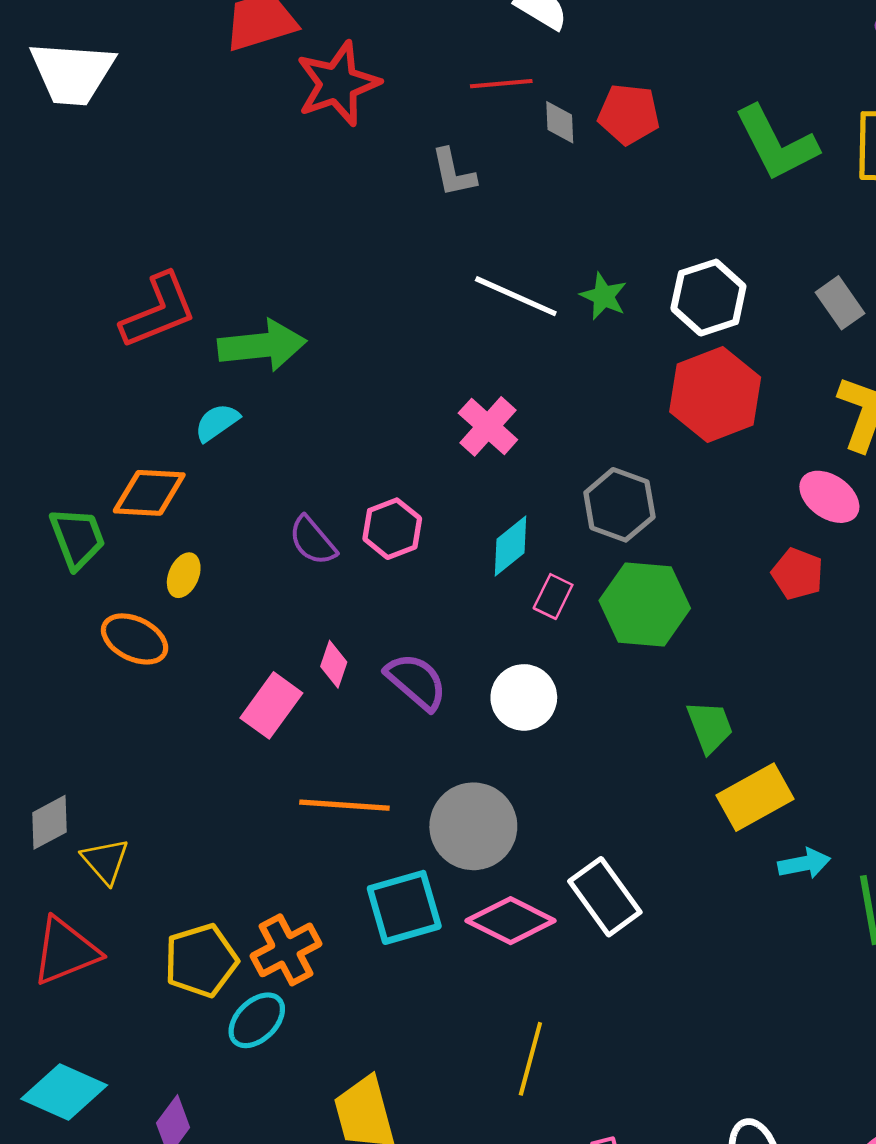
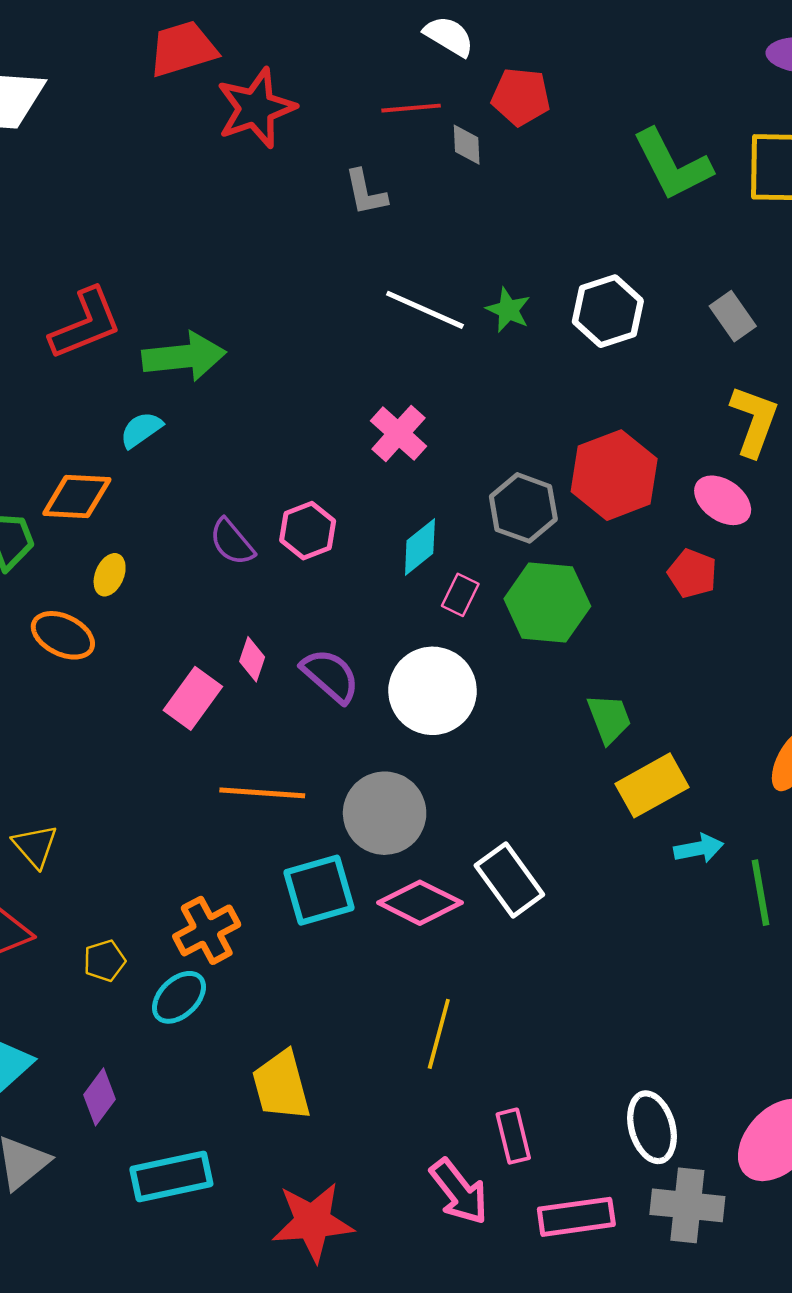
red pentagon: (629, 114) -> (521, 97), moved
red hexagon: (715, 395) -> (614, 475), moved
white circle: (524, 697) -> (433, 691), size x1.4
yellow pentagon: (201, 961) -> (105, 961), moved, size x0.6

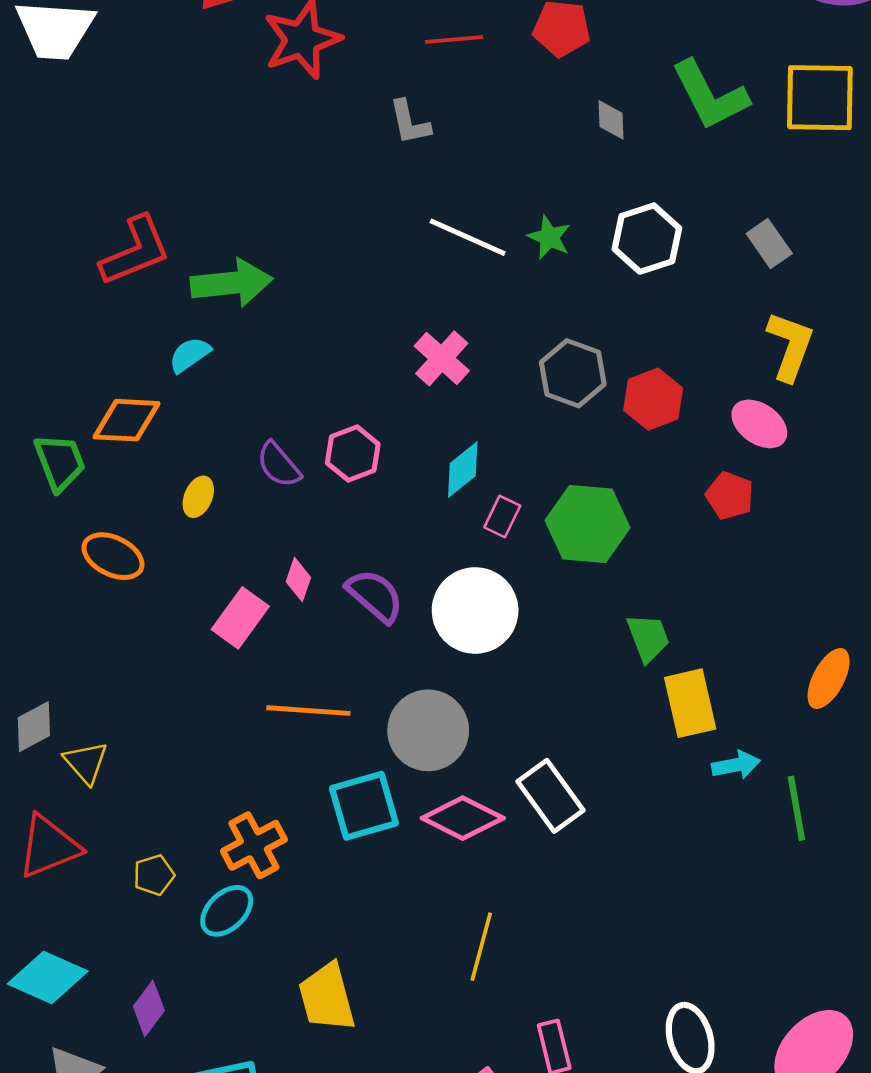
gray diamond: (467, 145) -> (611, 120), moved
red hexagon: (614, 475) -> (653, 399), size x0.7
gray hexagon: (523, 508) -> (573, 373), moved
yellow ellipse: (110, 575) -> (198, 497), moved
yellow rectangle: (652, 785) -> (690, 703), turned -74

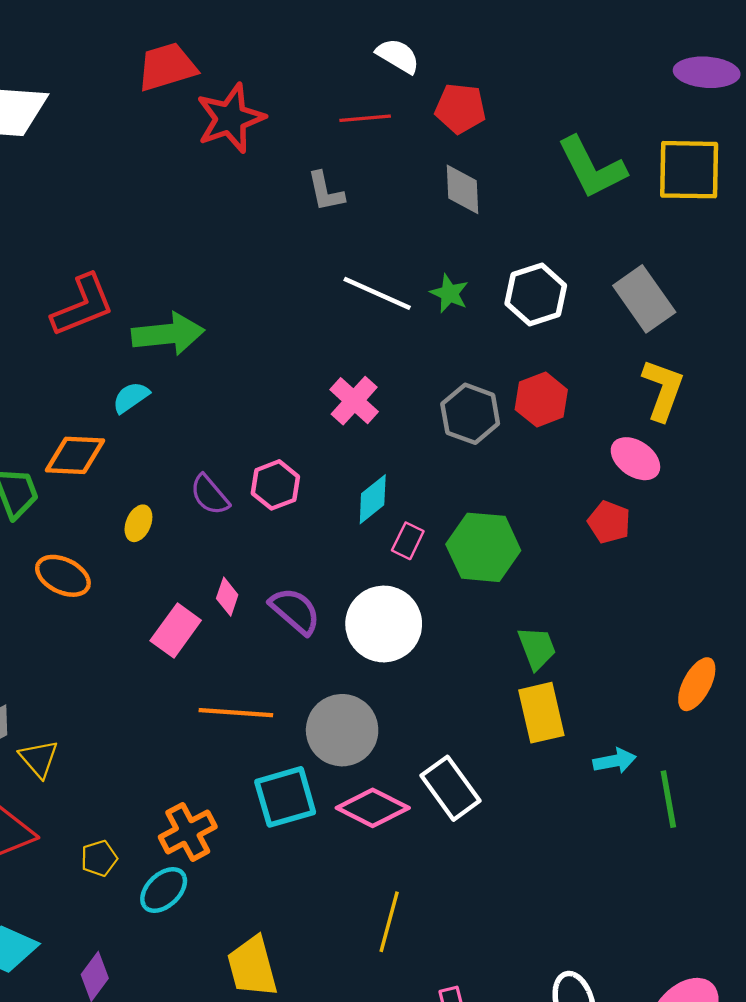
gray diamond: (611, 120) -> (463, 189), moved, size x1.4
gray rectangle: (769, 243) -> (644, 299), size x1.5
red hexagon: (653, 399) -> (541, 400), moved
yellow rectangle: (690, 703) -> (541, 713), moved

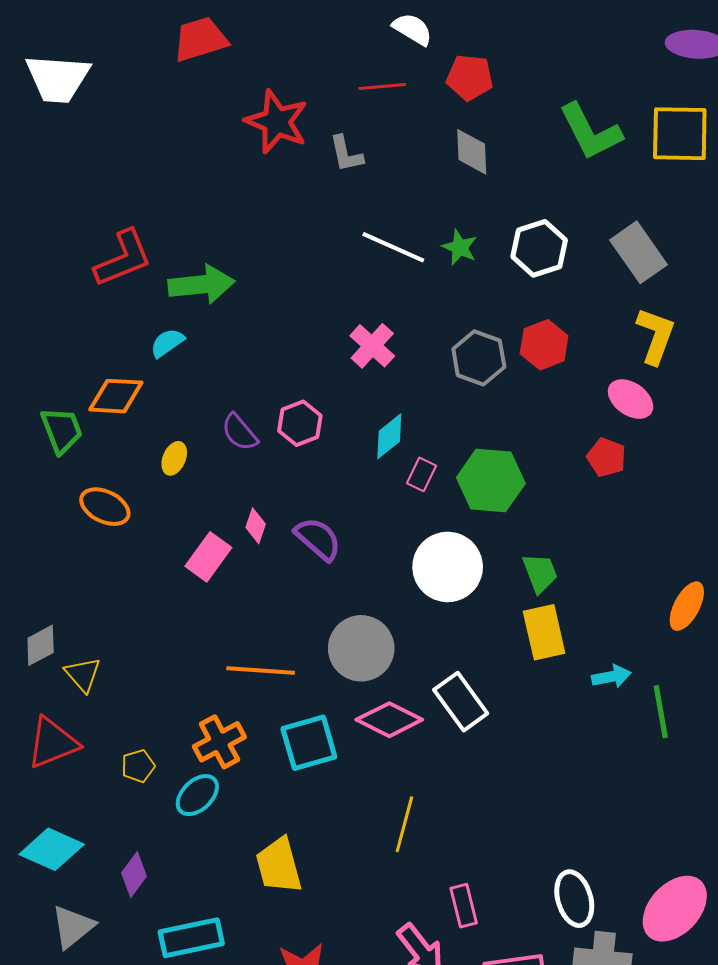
red star: (230, 118) -> (277, 122), moved, turned -30
white circle: (384, 624) -> (448, 567), moved
orange line: (236, 713) -> (261, 670), moved
cyan square: (285, 797) -> (309, 743), moved

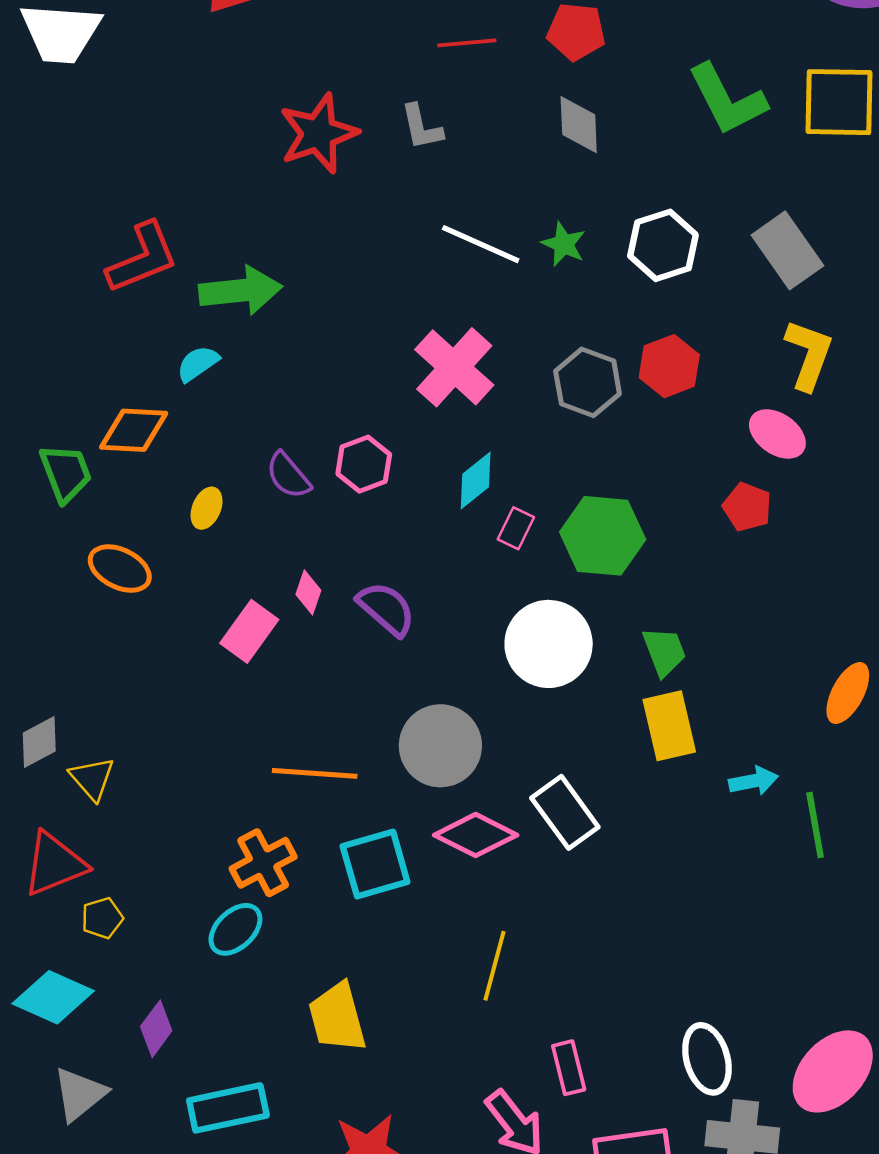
red star: (277, 122) -> (318, 133), moved, turned 30
pink cross: (372, 346) -> (454, 367), size x1.4
yellow pentagon: (138, 766) -> (102, 918), moved

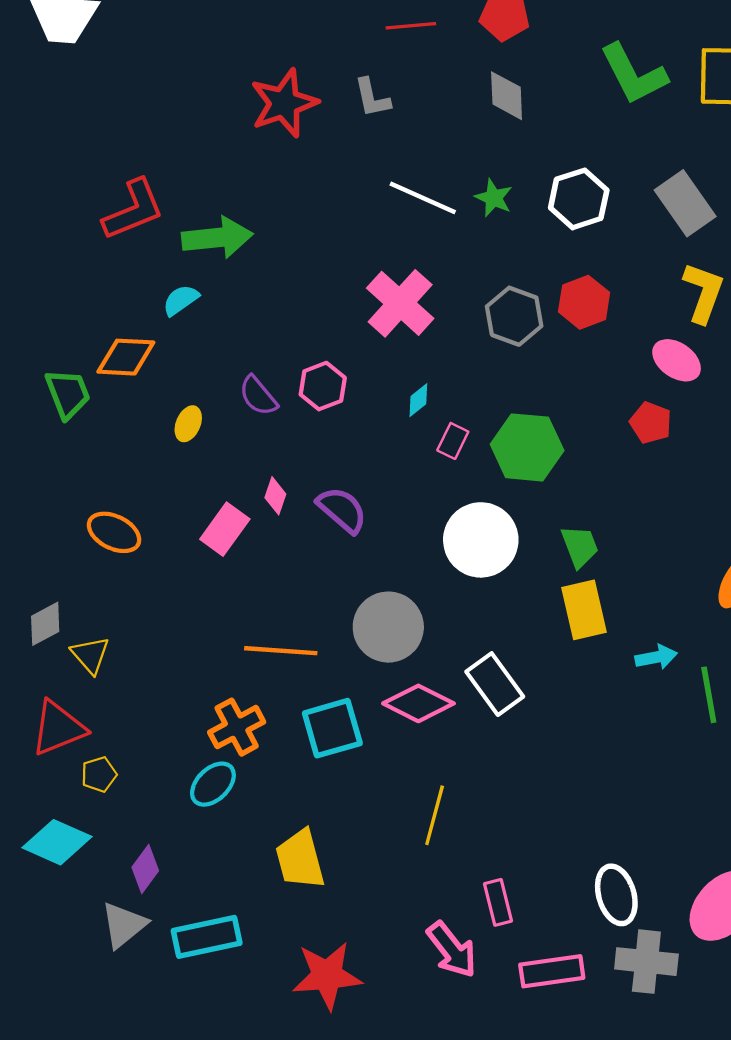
cyan diamond: (476, 480) -> (418, 400), size x0.7
orange ellipse: (120, 568) -> (114, 532), moved
gray triangle: (80, 1094) -> (124, 925), moved

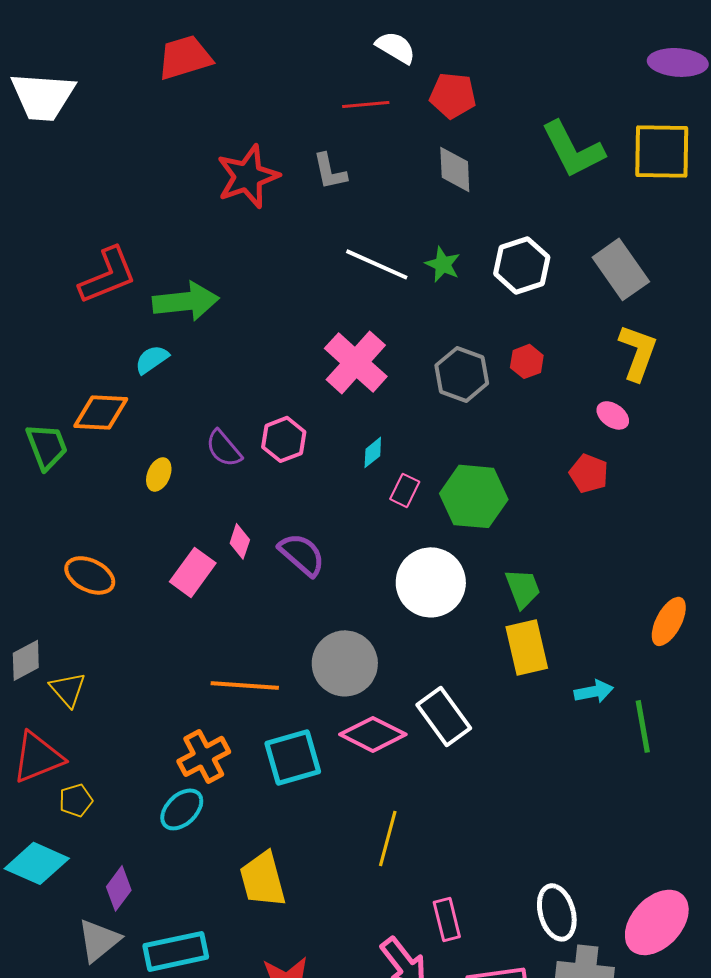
red hexagon: (584, 302) -> (527, 361), size x0.7
pink ellipse: (677, 360) -> (613, 415), size x0.7

